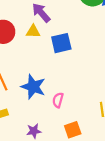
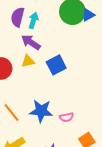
pink semicircle: (58, 100) -> (67, 117), turned -104

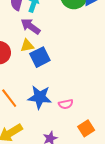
blue square: (56, 65) -> (40, 57), moved

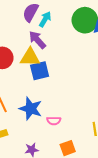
yellow triangle: (27, 46) -> (30, 57), size x1.5

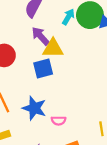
cyan arrow: (45, 19) -> (68, 17), moved
yellow triangle: (30, 57) -> (53, 48), moved

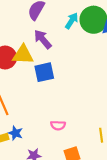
yellow triangle: (53, 48) -> (23, 55), moved
blue star: (34, 108) -> (15, 133), moved, size x0.6

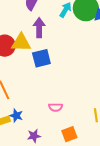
purple arrow: (43, 39) -> (39, 28), turned 42

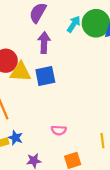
yellow triangle: (21, 43) -> (20, 72), moved

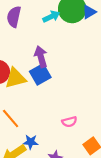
cyan arrow: (74, 24) -> (51, 17), turned 49
purple arrow: (44, 43) -> (41, 57), moved

